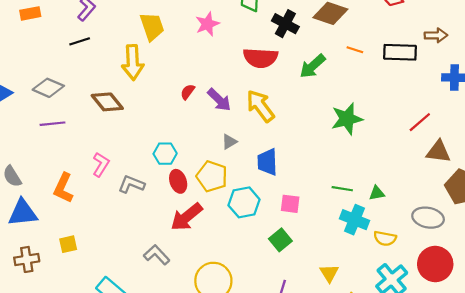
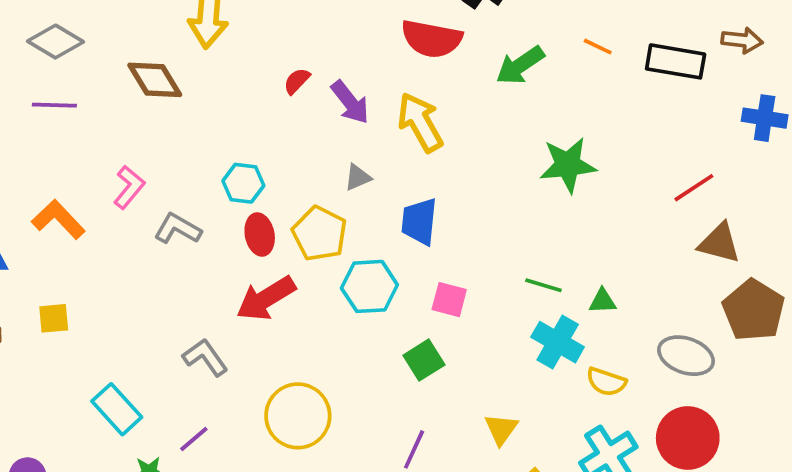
orange L-shape: (63, 188) -> (58, 219), turned 104

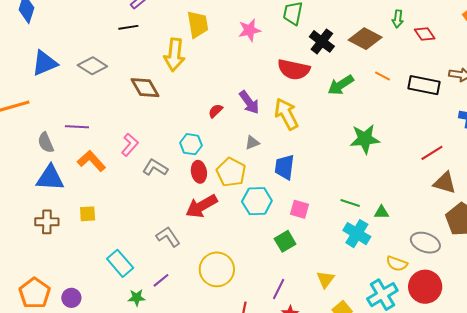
red semicircle: (297, 81) -> (215, 111), moved
purple line: (54, 105) -> (77, 127), moved
yellow semicircle: (606, 382) -> (397, 264), moved

